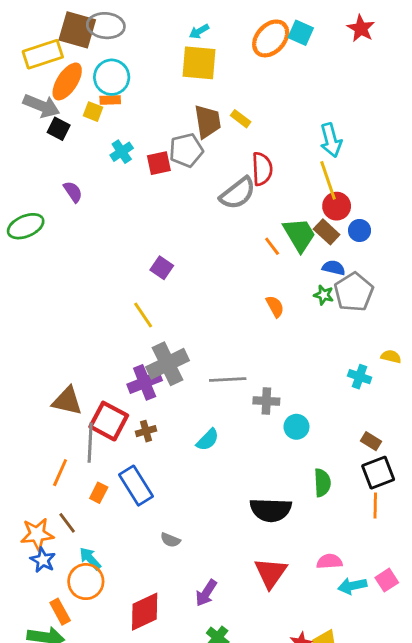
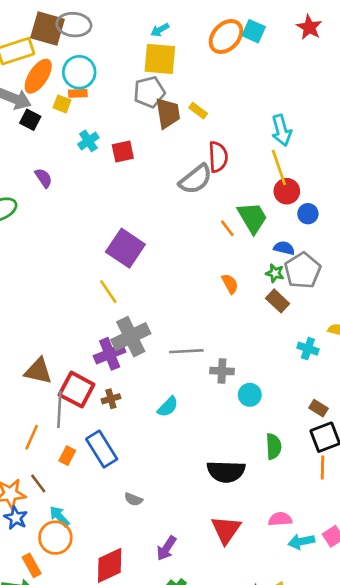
gray pentagon: (186, 150) -> (149, 92), moved
brown rectangle: (327, 232) -> (278, 301), moved
purple square: (162, 268) -> (125, 248), size x1.8

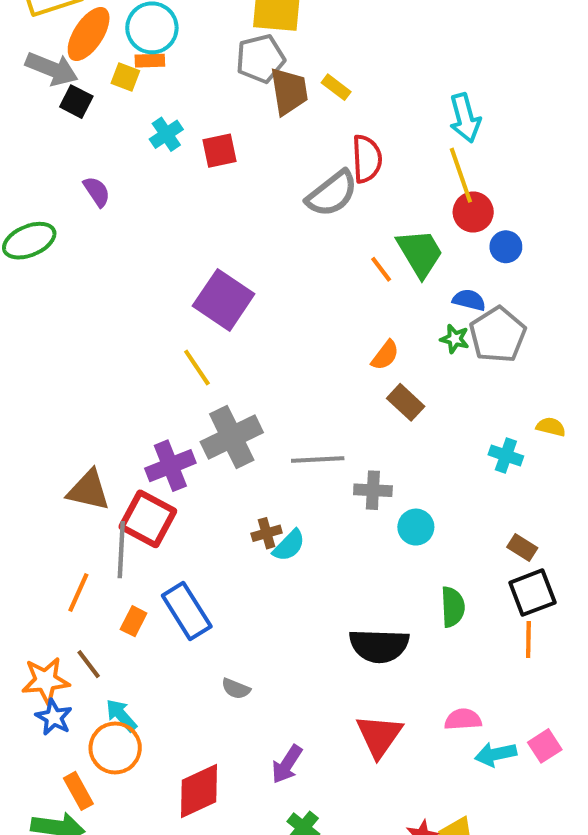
orange semicircle: (230, 284) -> (385, 355), turned 66
brown rectangle: (278, 301) -> (406, 402), moved
purple cross: (110, 354) -> (170, 466), moved
brown cross: (111, 399) -> (267, 533), moved

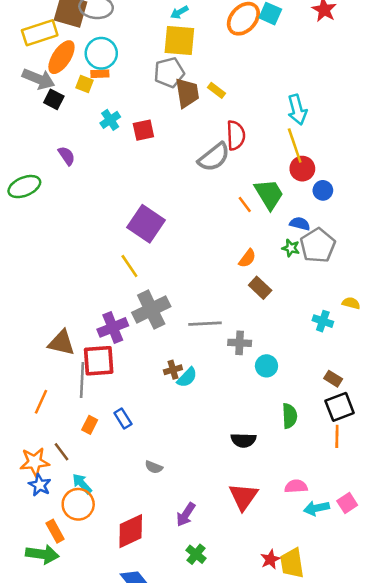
red square: (148, 519) -> (99, 361), turned -32
orange line: (78, 593) -> (41, 402), moved
blue rectangle: (187, 611) -> (123, 418), size x0.6
black semicircle: (379, 646) -> (243, 440), size x0.7

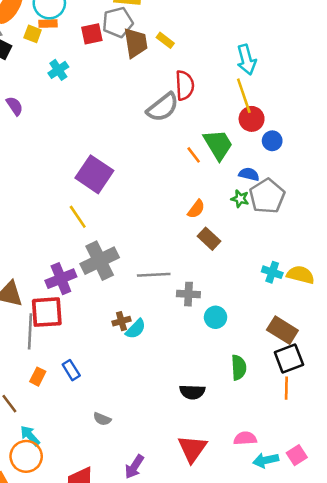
red square: (143, 130) -> (92, 34), moved
yellow semicircle: (351, 303) -> (301, 275), moved, size x1.5
brown rectangle: (333, 379) -> (282, 330), size x1.6

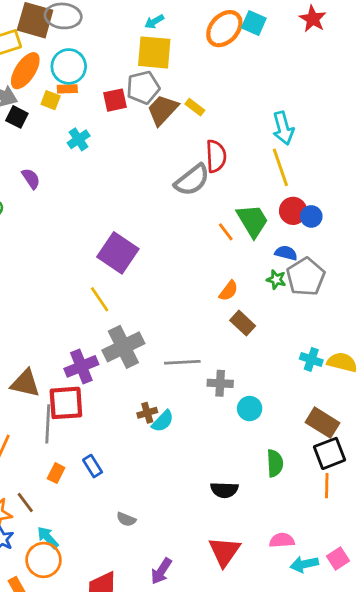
brown trapezoid: (136, 43) -> (163, 110), turned -128
red circle: (252, 119) -> (293, 211), moved

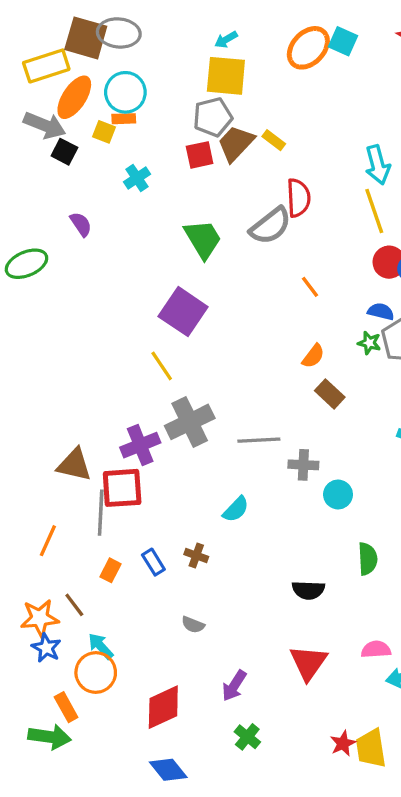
red square: (115, 100) -> (200, 155), moved
green trapezoid: (252, 221) -> (203, 239), moved
brown cross: (147, 413) -> (196, 555), moved, turned 36

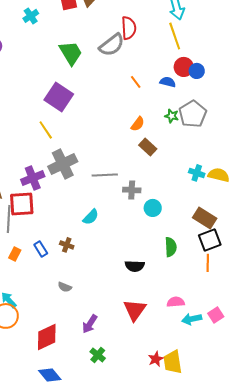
blue semicircle: (381, 312) -> (168, 82), moved

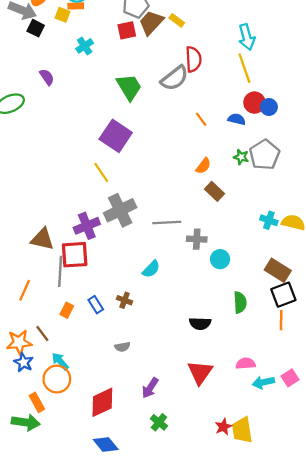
gray semicircle: (65, 287) -> (122, 347), turned -32

